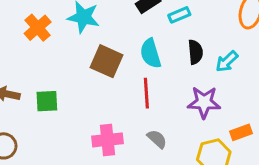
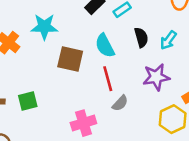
gray semicircle: (157, 139) -> (120, 103), moved, turned 102

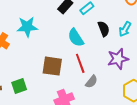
brown square: (70, 59) -> (52, 66), moved

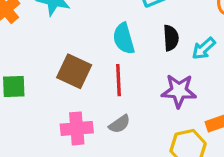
gray semicircle: (91, 82) -> (120, 124), moved

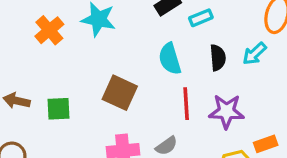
cyan arrow: (204, 48) -> (254, 54), moved
red line: (119, 80) -> (186, 104), moved

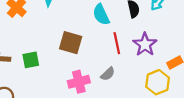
purple star: (226, 111) -> (145, 44), turned -30

